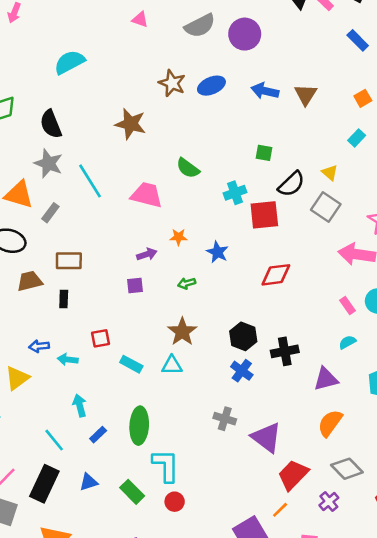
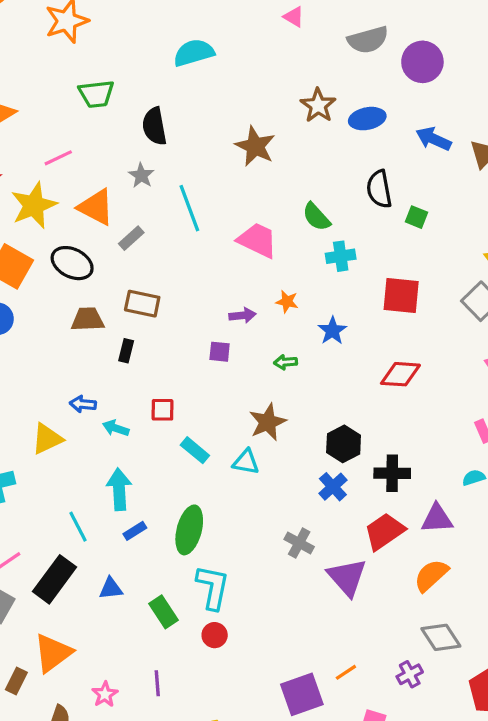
gray star: (48, 163) -> (141, 175), size x0.7
black semicircle: (291, 184) -> (379, 189), moved, turned 112
cyan cross: (235, 193) -> (341, 256), moved
cyan arrow: (80, 406) -> (119, 489), size x1.4
red trapezoid: (293, 475) -> (384, 531), moved

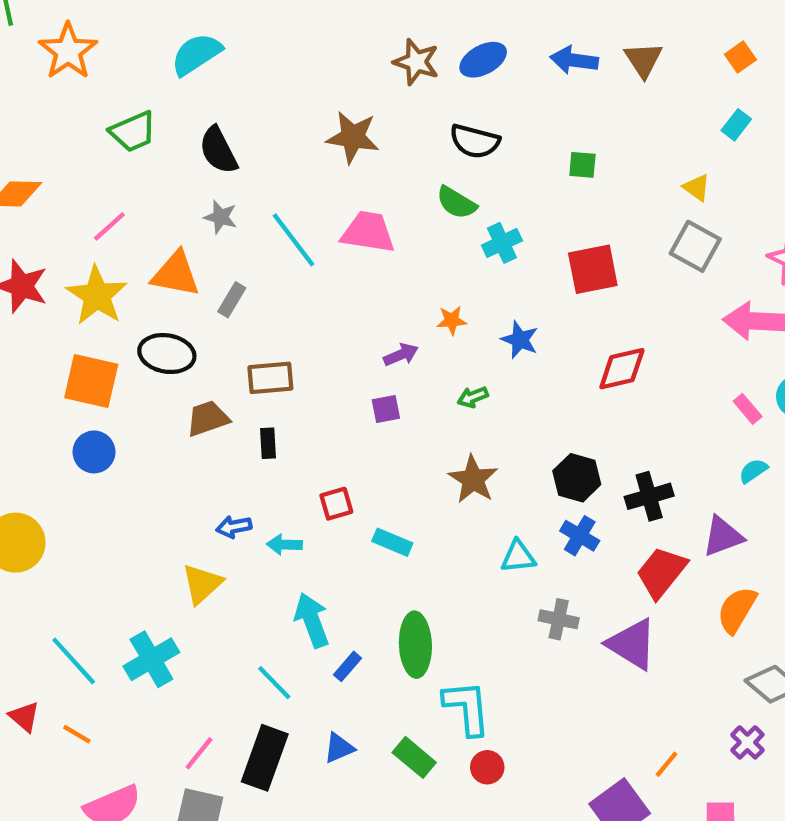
cyan semicircle: (194, 53) -> (196, 54), moved
black semicircle: (379, 189) -> (475, 141), moved, turned -48
pink trapezoid: (257, 240) -> (368, 232), moved
cyan triangle: (246, 462) -> (518, 557), moved

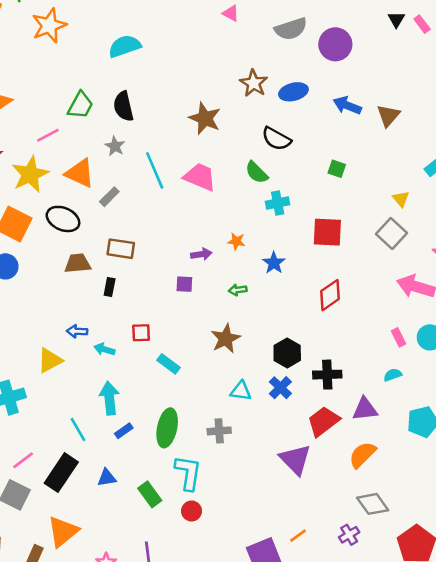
green trapezoid: (133, 132) -> (80, 105), moved, turned -52
red diamond: (622, 369) -> (330, 295), turned -36
gray cross: (559, 619) -> (219, 431), moved, turned -30

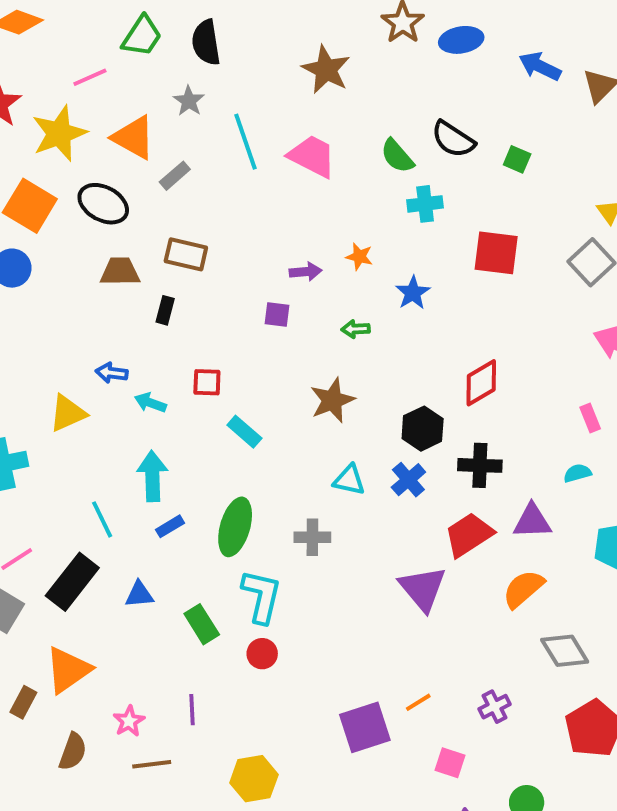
black semicircle: (276, 139) -> (453, 139), moved
red diamond: (330, 295) -> (481, 383), moved
gray diamond: (373, 504) -> (565, 651), moved

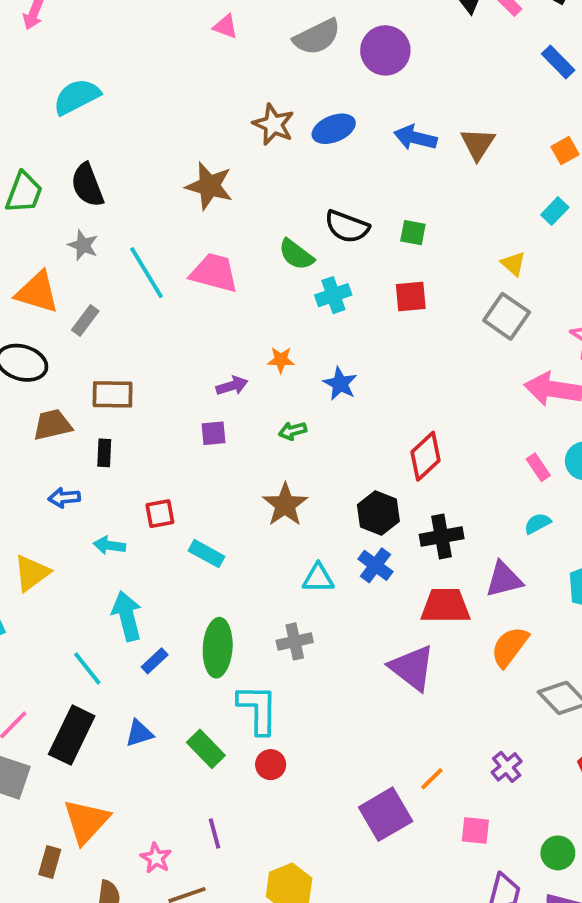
red square: (496, 253) -> (411, 297), moved, size x0.7
blue arrow: (112, 373) -> (64, 498), moved
red trapezoid: (469, 535) -> (445, 606), turned 45

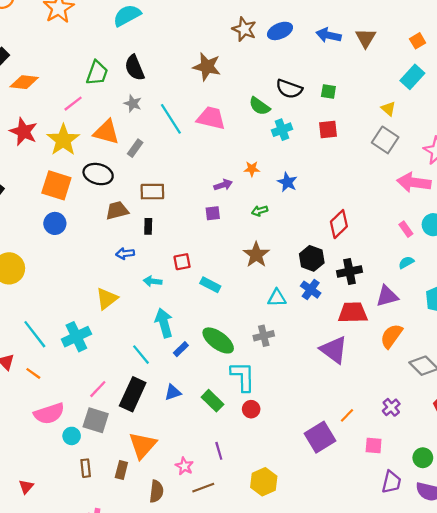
cyan rectangle: (555, 211) -> (412, 77), size x1.5
green ellipse: (218, 648) -> (218, 340), turned -56

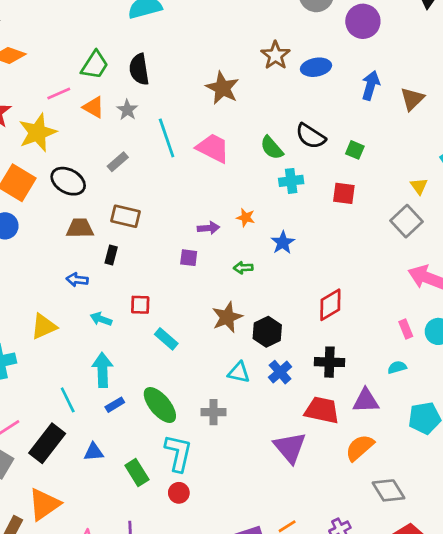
blue arrow: (329, 35) -> (371, 85), turned 80
orange triangle: (106, 132) -> (94, 107), moved, size x0.7
black hexagon: (312, 258) -> (267, 332), moved

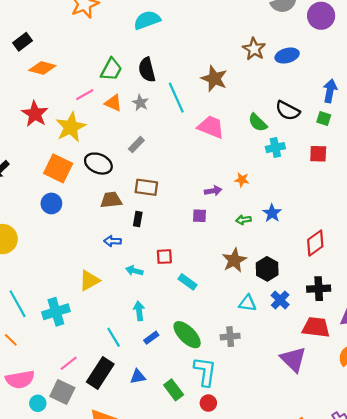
blue arrow: (371, 85) -> (330, 91), moved
cyan line: (167, 138) -> (176, 98), moved
blue star: (283, 243) -> (272, 213), moved
cyan arrow: (103, 370) -> (139, 311), size x0.7

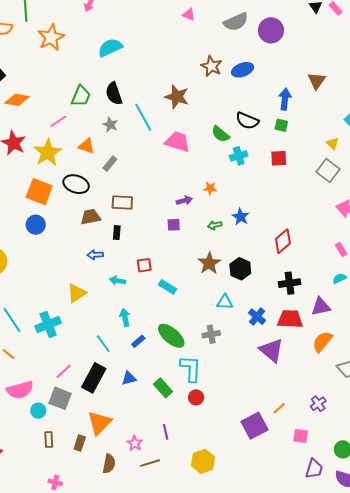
orange triangle: (113, 103) -> (87, 146), moved
blue cross: (280, 300) -> (257, 317), moved

